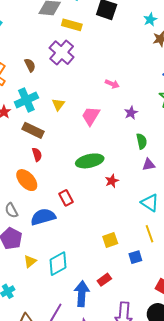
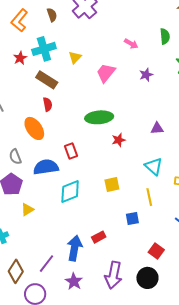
green semicircle: (142, 141) -> (165, 36), moved
yellow square: (110, 240) -> (112, 185), moved
cyan diamond: (58, 264) -> (70, 191), moved

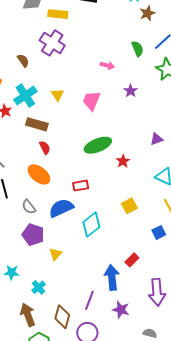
red rectangle: (71, 151) -> (81, 186), turned -63

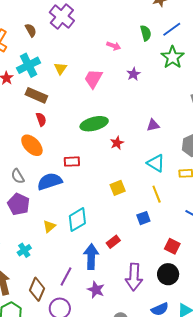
cyan diamond: (91, 225) -> (77, 220), moved
yellow triangle: (56, 254) -> (49, 226), moved
cyan cross: (39, 287) -> (24, 250), moved

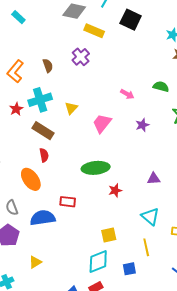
purple cross: (62, 16) -> (81, 57), size x0.7
green semicircle: (146, 33) -> (161, 87), turned -70
cyan diamond: (77, 220) -> (98, 262), moved

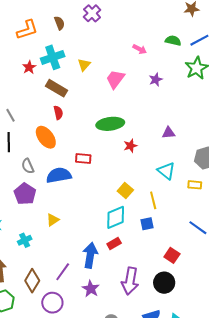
orange L-shape: (15, 71) -> (27, 30), turned -145
yellow square: (109, 235) -> (125, 190), turned -35
yellow line: (146, 247) -> (153, 200), moved

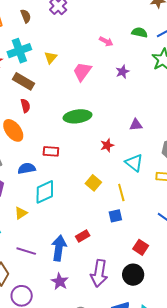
red star: (130, 146) -> (107, 145), moved
blue semicircle: (59, 175) -> (27, 168), size x0.7
cyan diamond: (116, 217) -> (45, 192), moved
purple line: (63, 272) -> (26, 251), moved, turned 72

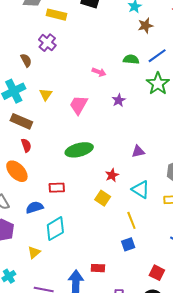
brown semicircle: (26, 16) -> (26, 60), moved
yellow square: (93, 183) -> (103, 198), moved
red rectangle: (83, 236) -> (98, 268), turned 40

